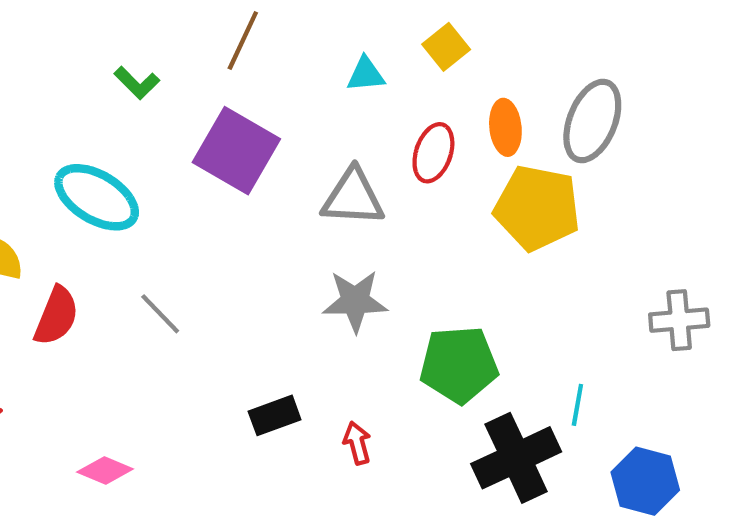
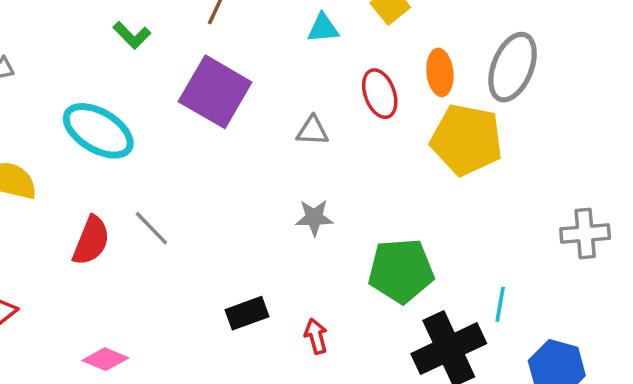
red ellipse: (433, 153) -> (380, 94), turned -39
gray triangle: (353, 197) -> (312, 131), size x0.6
gray star: (355, 301) -> (314, 218), size x0.7
red semicircle: (56, 316) -> (91, 241), moved

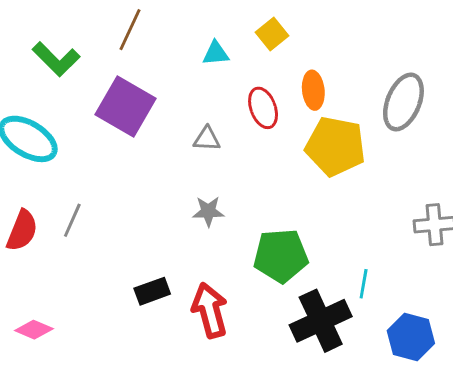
green L-shape: (132, 35) -> (56, 59), size x1.5
gray ellipse: (513, 67) -> (403, 102), moved
gray line: (151, 228) -> (72, 220), turned 68
red arrow: (316, 336) -> (210, 310), size x1.8

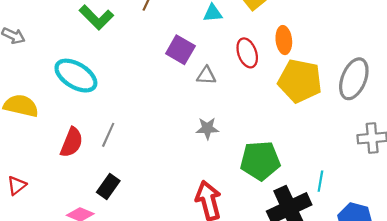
gray ellipse: (403, 102) -> (354, 79), moved
purple square: (126, 106) -> (180, 50), moved, size x0.7
black rectangle: (152, 291) -> (108, 187), moved, turned -35

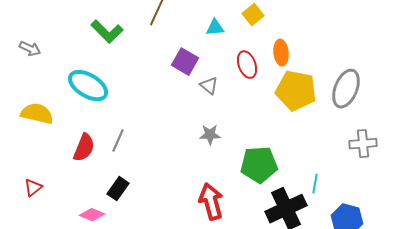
gray triangle: (206, 76) -> (209, 86), turned 36

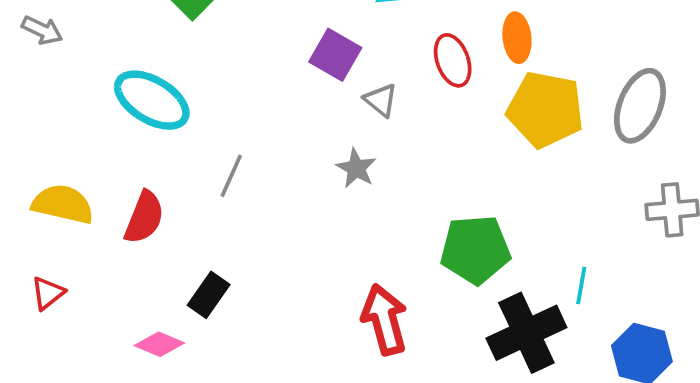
yellow semicircle: (37, 114) -> (63, 204), moved
gray star: (210, 135) -> (356, 168), moved, turned 30
gray line: (118, 141) -> (231, 176), moved

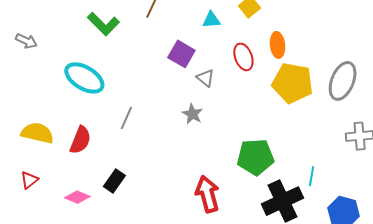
pink diamond: (159, 344) -> (77, 197), moved

